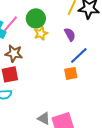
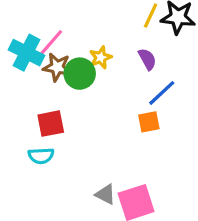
green circle: (36, 18) -> (80, 74), moved
brown star: (14, 53) -> (57, 67), moved

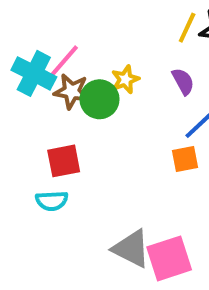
gray triangle: (105, 194) -> (131, 249), size x1.5

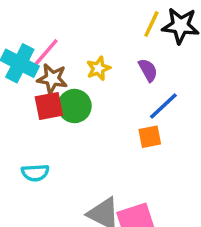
green circle: (99, 99) -> (74, 106), moved
red square: (64, 161) -> (49, 106), moved

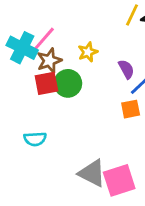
purple semicircle: (148, 70) -> (126, 69), moved
brown star: (52, 79) -> (49, 61), turned -30

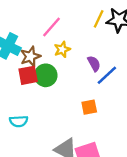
pink line: (44, 39) -> (52, 27), moved
orange square: (131, 109) -> (89, 107), moved

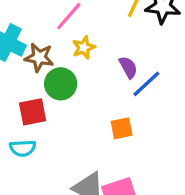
brown star: (30, 56) -> (39, 57), turned 30
red square: (28, 75) -> (33, 112), moved

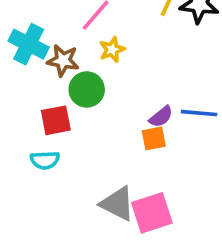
purple semicircle: (128, 67) -> (161, 117), moved, turned 80
blue line: (146, 84) -> (199, 113), moved, turned 48

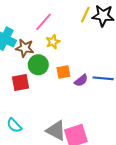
orange square: (154, 138) -> (63, 72), moved
cyan semicircle: (45, 160) -> (14, 125), moved, turned 49

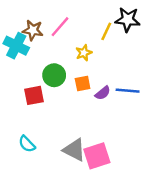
yellow line: (85, 15) -> (106, 31), moved
yellow star: (53, 42) -> (84, 53), moved
brown star: (25, 48) -> (33, 30), moved

